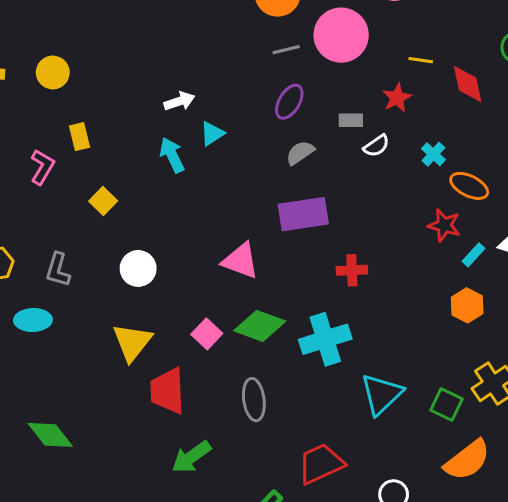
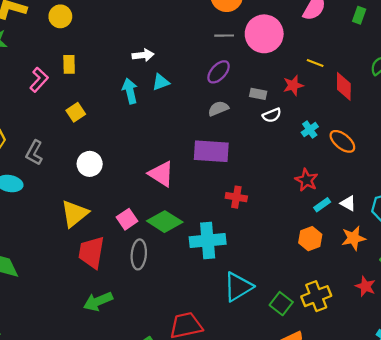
orange ellipse: (469, 186) -> (342, 141), moved
gray ellipse: (254, 400) -> (139, 254), moved

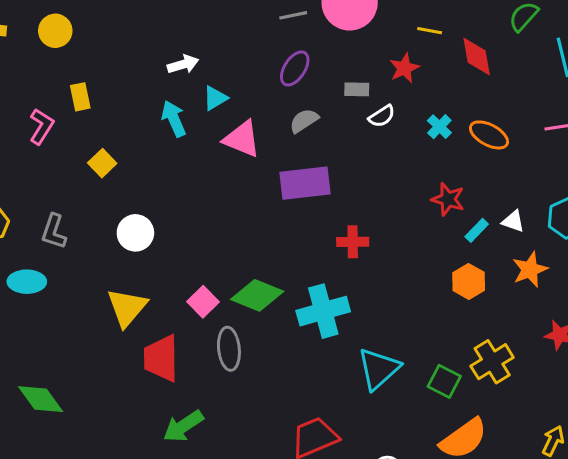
pink triangle: (161, 174) -> (242, 139), moved

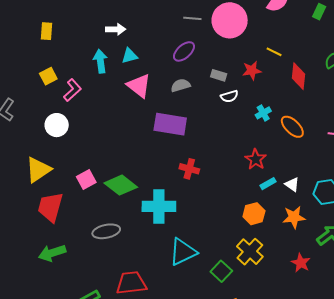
pink L-shape: (41, 126) -> (72, 90), moved
gray ellipse: (229, 349) -> (106, 231), moved, turned 68
yellow cross: (492, 362) -> (250, 252), moved, turned -32

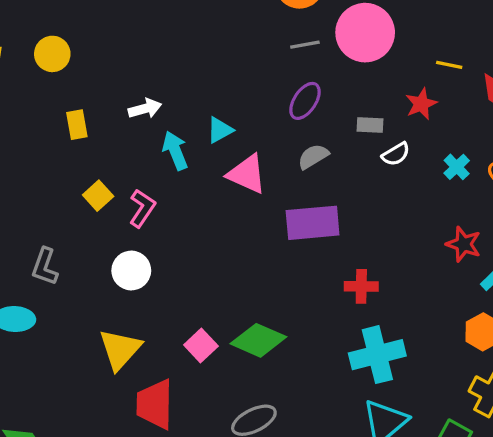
white arrow: (116, 29) -> (145, 109), moved
cyan cross: (159, 206) -> (377, 355), moved

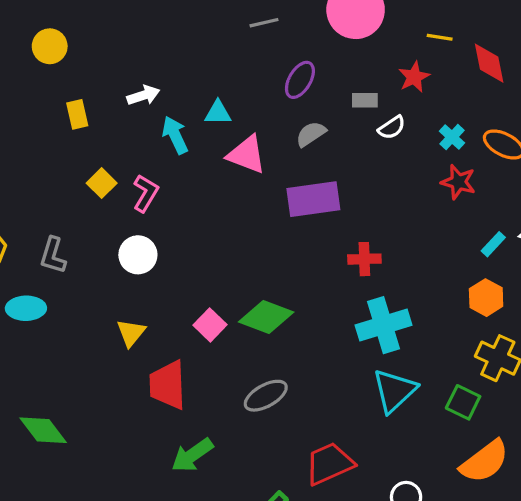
gray line: (305, 45) -> (264, 23), moved
cyan triangle: (220, 130) -> (218, 113), turned 32
red star: (464, 244) -> (458, 182), moved
yellow triangle: (120, 349) -> (131, 333), size x0.7

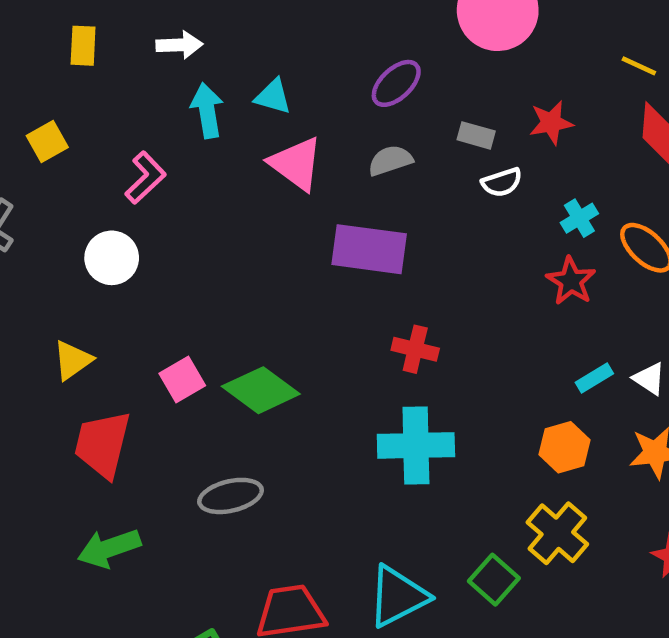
yellow line: (440, 37) -> (639, 66), moved
yellow square: (102, 183) -> (47, 142), moved
cyan triangle: (394, 391) -> (398, 596), moved

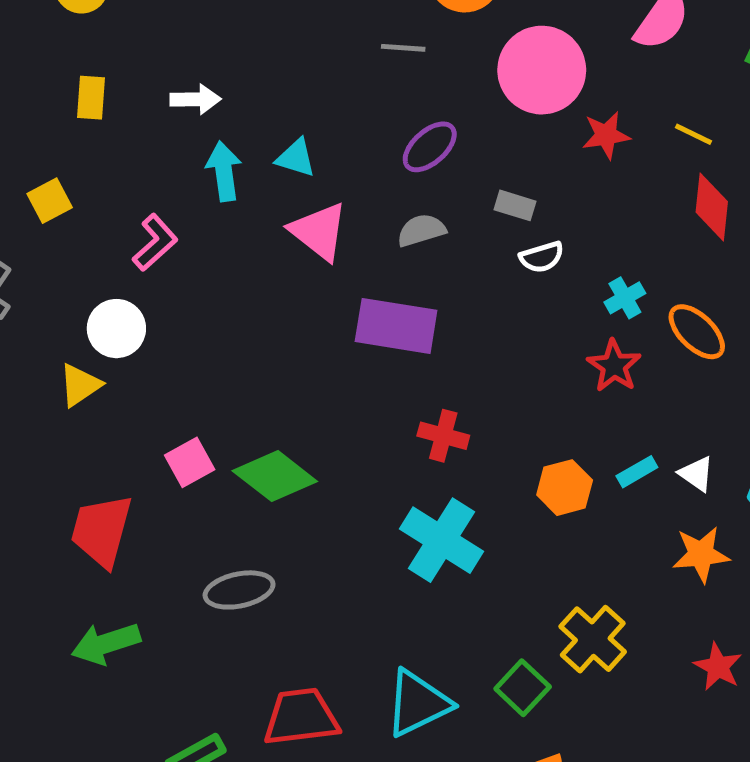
red star: (551, 123) -> (606, 135), moved
yellow triangle: (73, 360) -> (80, 385), moved
cyan cross: (416, 445) -> (442, 540), turned 32
orange hexagon: (564, 447) -> (565, 488), moved

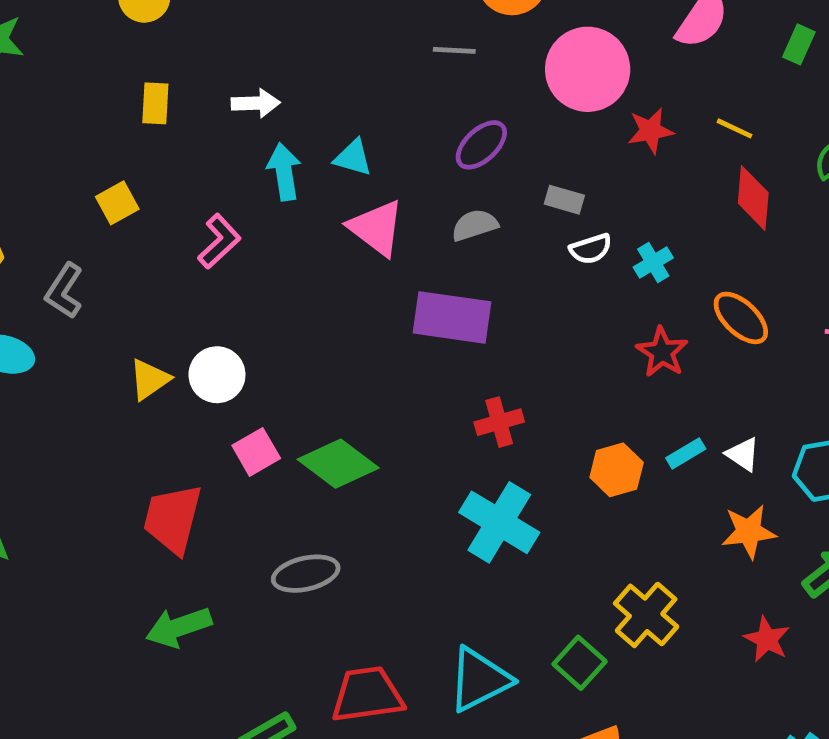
cyan cross: (625, 298) -> (653, 262), moved
white circle: (116, 329) -> (217, 375), moved
red cross: (443, 436) -> (499, 422), turned -30

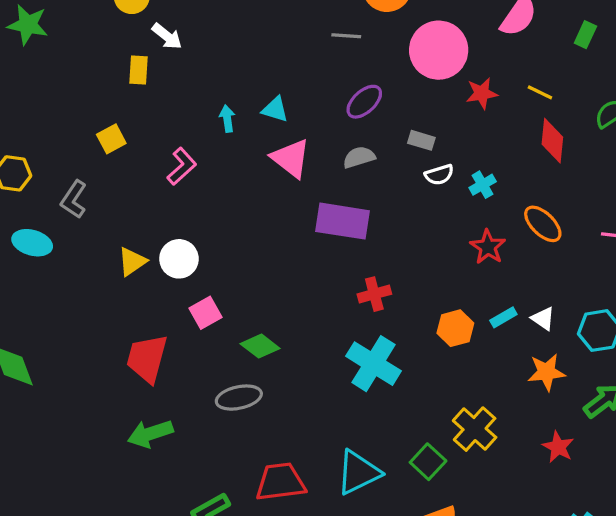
white arrow: (256, 103) -> (167, 36), moved, turned 40
cyan arrow: (284, 172) -> (227, 119), size x0.7
green diamond: (338, 464) -> (260, 346), moved, size x0.7

